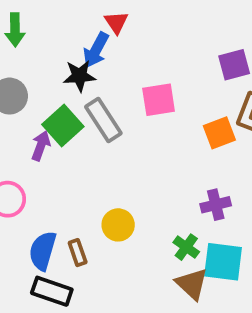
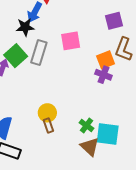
gray rectangle: (103, 120) -> (39, 52), turned 50
purple cross: (216, 205) -> (103, 75), moved, turned 35
brown rectangle: (78, 253) -> (48, 126), moved

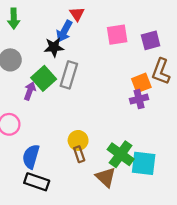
pink square: (71, 41) -> (117, 35), moved
purple cross: (103, 75) -> (139, 99), turned -35
green cross: (87, 126) -> (121, 154), size x1.6
brown triangle: (90, 147) -> (106, 177), moved

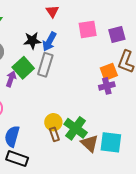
blue arrow: (64, 31) -> (49, 42), moved
green cross: (121, 154) -> (76, 128), moved
brown triangle: (106, 177) -> (90, 143), moved

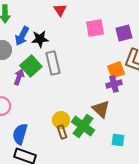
blue arrow: (49, 42) -> (22, 36), moved
gray rectangle: (45, 65) -> (53, 63), turned -30
cyan square: (111, 142) -> (118, 140), size x0.6
brown triangle: (90, 143) -> (101, 109), moved

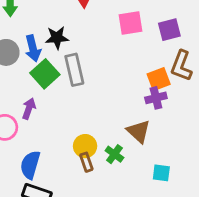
blue arrow: (22, 36) -> (33, 48), moved, turned -42
purple arrow: (19, 77) -> (29, 109), moved
green cross: (83, 126) -> (114, 154), size x0.6

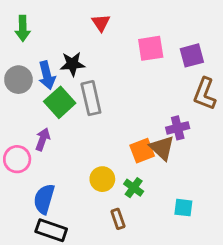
orange square: (159, 79) -> (142, 151), moved
brown triangle: (139, 131) -> (162, 148), moved
brown rectangle: (86, 162) -> (118, 219), moved

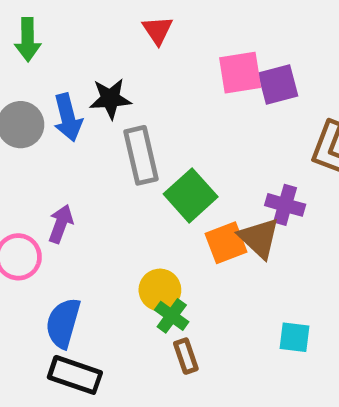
purple square: (192, 55) -> (278, 84), moved
green square: (60, 102) -> (191, 195), moved
purple cross: (178, 128) -> (285, 205), turned 30
green cross: (134, 188) -> (172, 316), moved

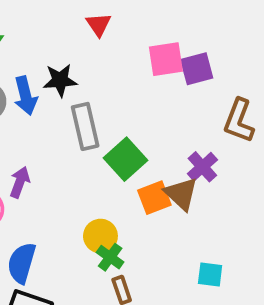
purple cross: (285, 205) -> (202, 167), turned 32

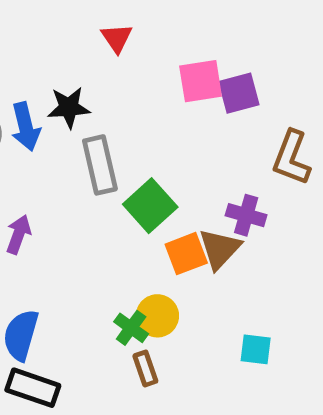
purple cross: (202, 167) -> (246, 215), turned -32
brown triangle: (181, 194) -> (220, 249), turned 30
yellow circle: (100, 236) -> (157, 316), moved

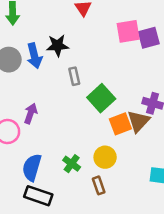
gray rectangle: (100, 165) -> (74, 76), size x0.6
green cross: (131, 328) -> (72, 164), moved

